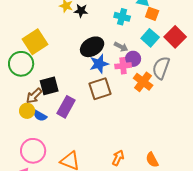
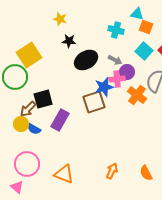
black star: (81, 11) -> (69, 41), moved
blue star: (99, 64) -> (104, 87), moved

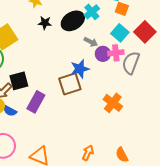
cyan cross: (116, 30) -> (92, 12), turned 35
black ellipse: (86, 60) -> (73, 21), moved
pink cross: (117, 79) -> (116, 53), moved
orange cross: (137, 95) -> (113, 103), moved

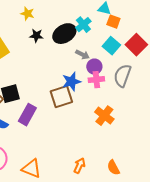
pink cross: (116, 53) -> (96, 80), moved

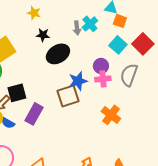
black ellipse: (64, 34) -> (58, 54), moved
gray arrow: (82, 55) -> (77, 28), moved, turned 56

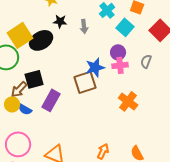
gray arrow: (77, 28) -> (84, 26), moved
cyan square: (118, 45) -> (125, 27), moved
black ellipse: (58, 54) -> (41, 40), moved
gray semicircle: (129, 75) -> (146, 61), size x0.6

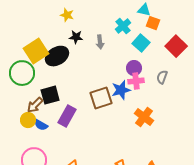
blue star: (95, 67) -> (121, 90), moved

